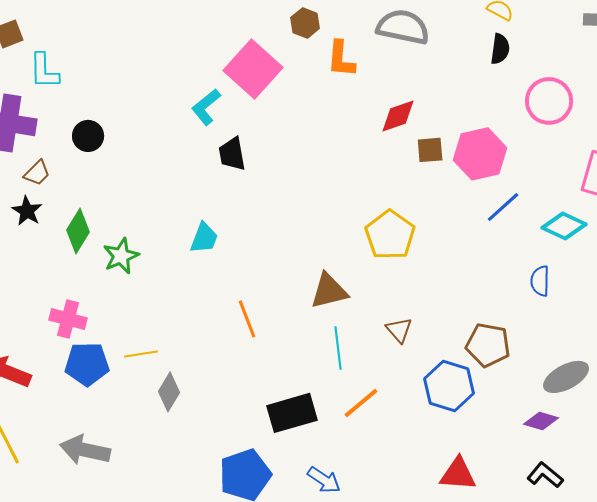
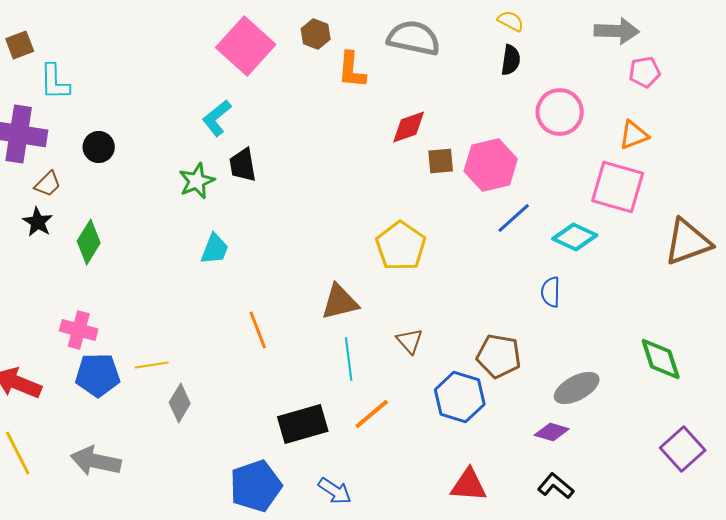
pink square: (253, 69) -> (246, 46), moved
green star: (121, 256) -> (197, 181), moved

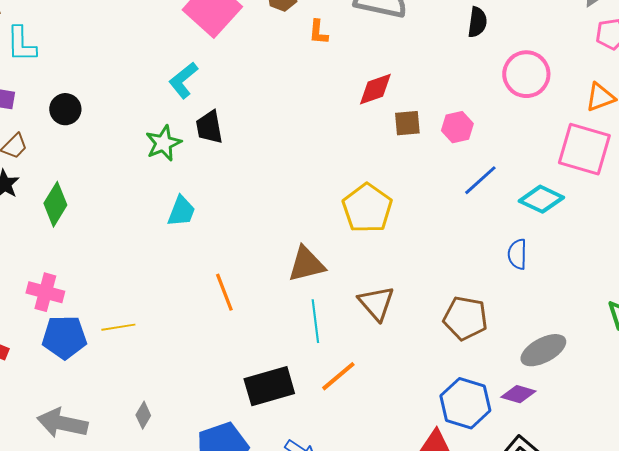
orange L-shape: (352, 70) -> (318, 32), size x0.7
pink hexagon: (491, 165) -> (457, 127), size x0.6
brown triangle: (410, 341) -> (376, 303), size x1.4
blue hexagon: (460, 397) -> (465, 403), moved
gray diamond: (180, 403) -> (143, 415), moved, size x0.7

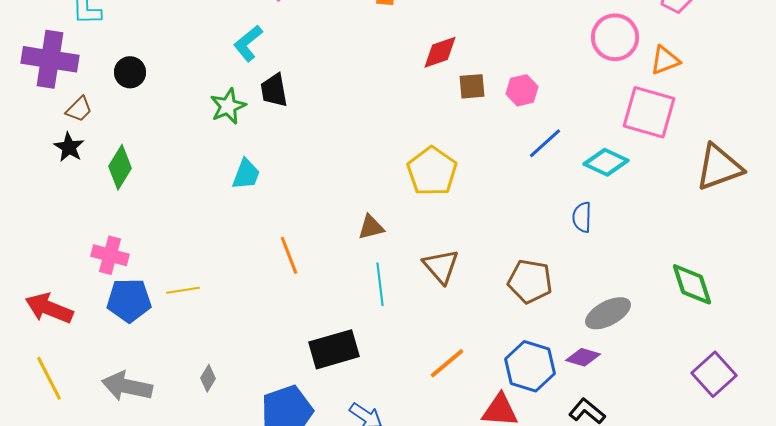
pink circle: (526, 74) -> (615, 37), moved
brown triangle: (306, 264) -> (371, 227), size x0.7
orange line: (338, 376) -> (447, 363), moved

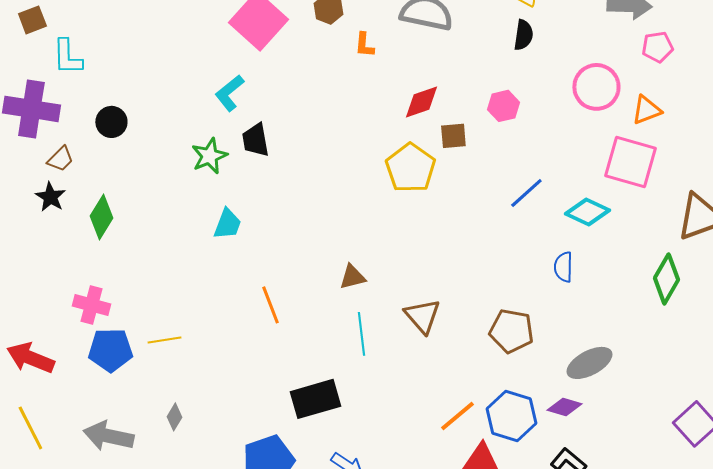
pink hexagon: (522, 90) -> (503, 106), moved
yellow pentagon: (432, 171) -> (410, 168), moved
green diamond: (692, 284) -> (666, 279), moved, turned 48
orange line: (447, 363) -> (457, 416), moved
gray diamond: (208, 378) -> (174, 417), moved

